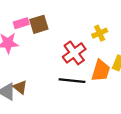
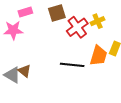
brown square: (39, 24) -> (57, 13), moved
red cross: (74, 53) -> (77, 27), moved

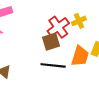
brown square: (57, 13) -> (51, 42), moved

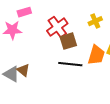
red cross: (58, 27) -> (57, 27), moved

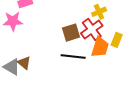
red cross: (57, 27) -> (92, 29), moved

